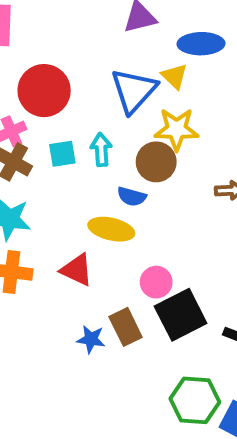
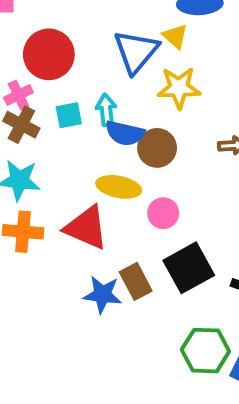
brown circle: (156, 162) -> (157, 148), moved
blue semicircle: (132, 197) -> (125, 133), moved, size x1.4
red triangle: (77, 270) -> (86, 228), size x1.4
pink circle: (156, 282) -> (163, 213), moved
blue star: (91, 339) -> (102, 294), size x1.4

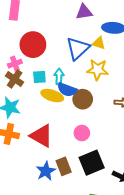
yellow triangle: (175, 36) -> (99, 43), turned -32
yellow ellipse: (119, 187) -> (52, 96), moved
blue star: (102, 294) -> (46, 171), turned 30

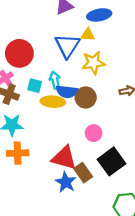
cyan square: (39, 77) -> (35, 86), turned 32
red triangle: (42, 136) -> (64, 158), moved

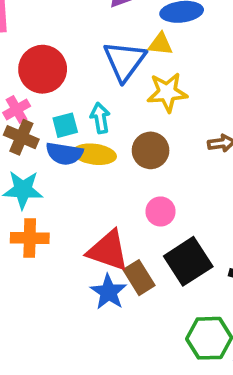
cyan square: (35, 86) -> (65, 125), turned -32
blue semicircle: (67, 92) -> (64, 154), moved

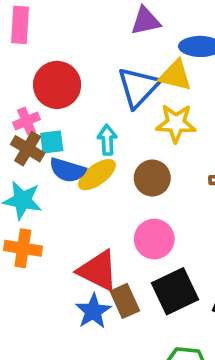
yellow triangle: (160, 44) -> (175, 75), size x1.4
cyan square: (65, 125) -> (52, 142), moved
yellow ellipse: (94, 154) -> (97, 175), turned -51
pink circle: (161, 211) -> (154, 239), size x1.4

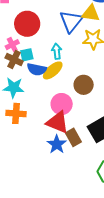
brown circle: (152, 178) -> (84, 85), moved
pink circle: (154, 239) -> (62, 104), moved

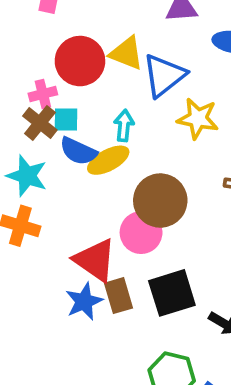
yellow triangle: (91, 13) -> (126, 53), moved
brown circle: (84, 85) -> (160, 201), size x1.4
pink circle: (62, 104) -> (141, 233), moved

